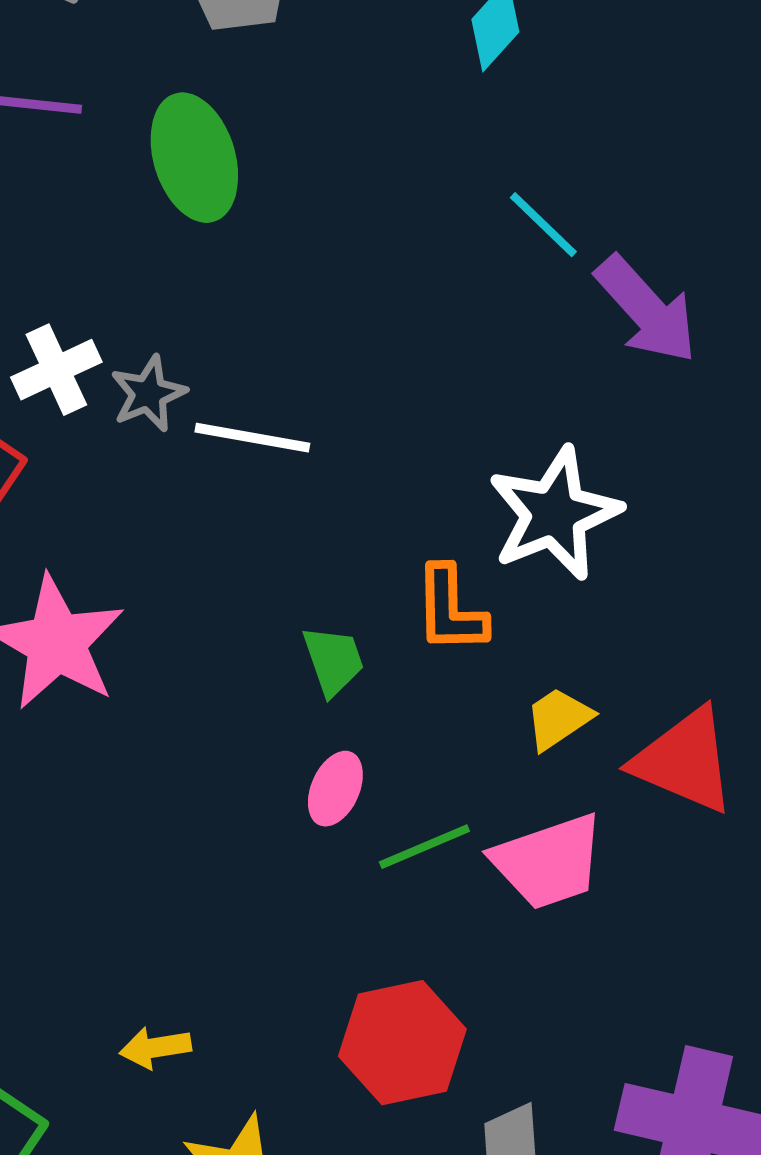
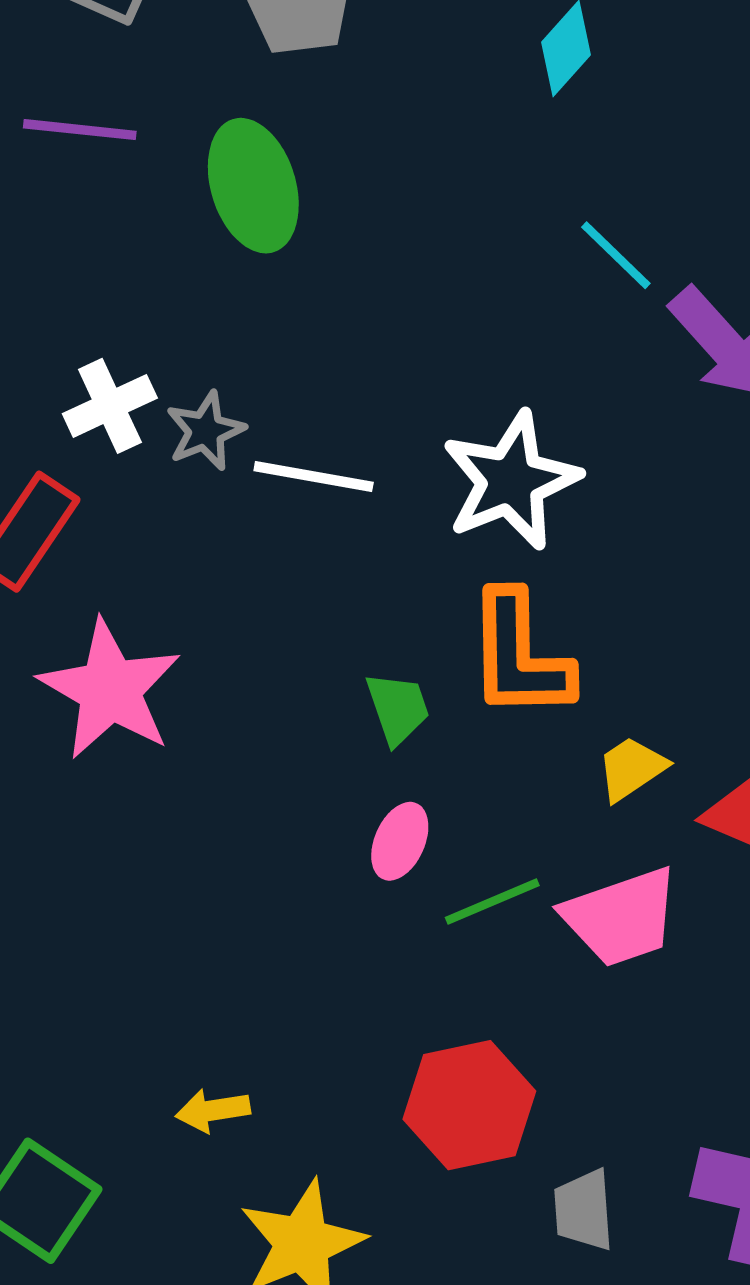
white star: (554, 514) -> (511, 481), moved
orange L-shape: (450, 610) -> (519, 655), size x1.4

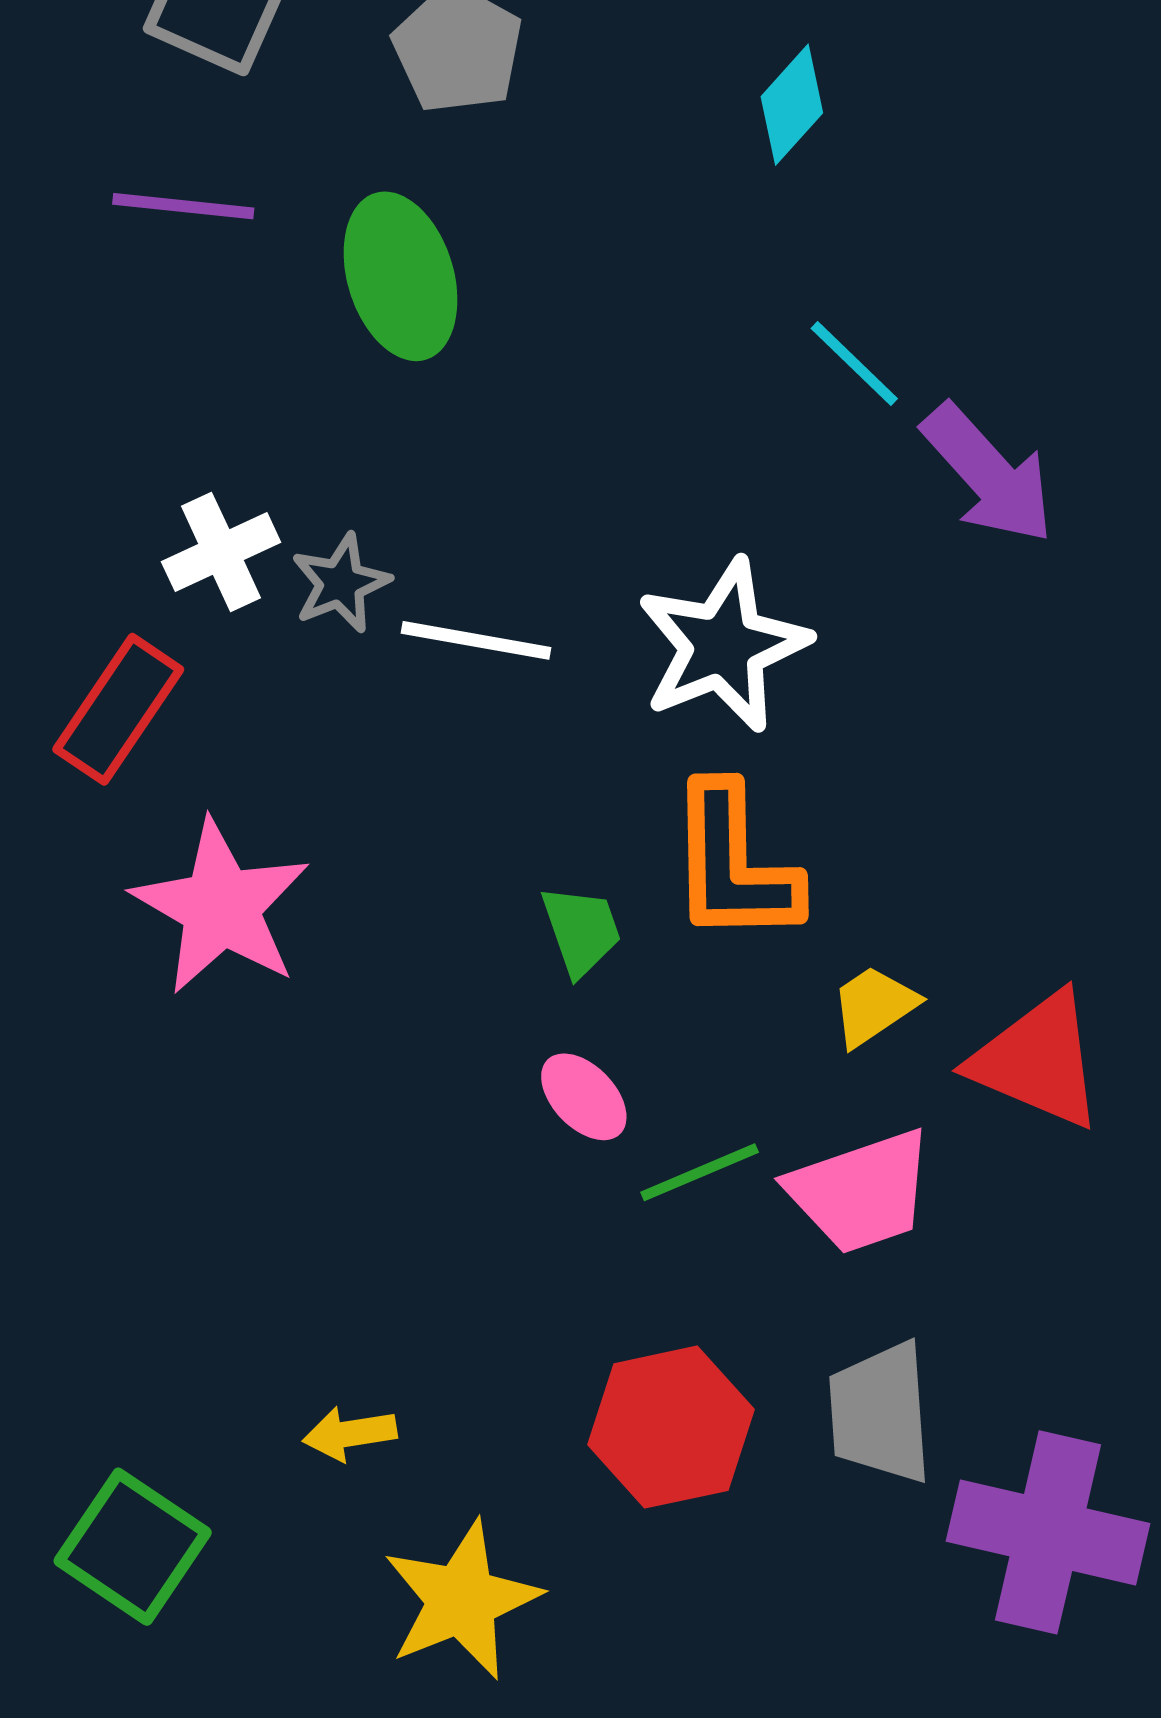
pink ellipse: (400, 841) -> (584, 1097), turned -68
gray trapezoid: (584, 1210) -> (880, 1413), moved, size x1.4

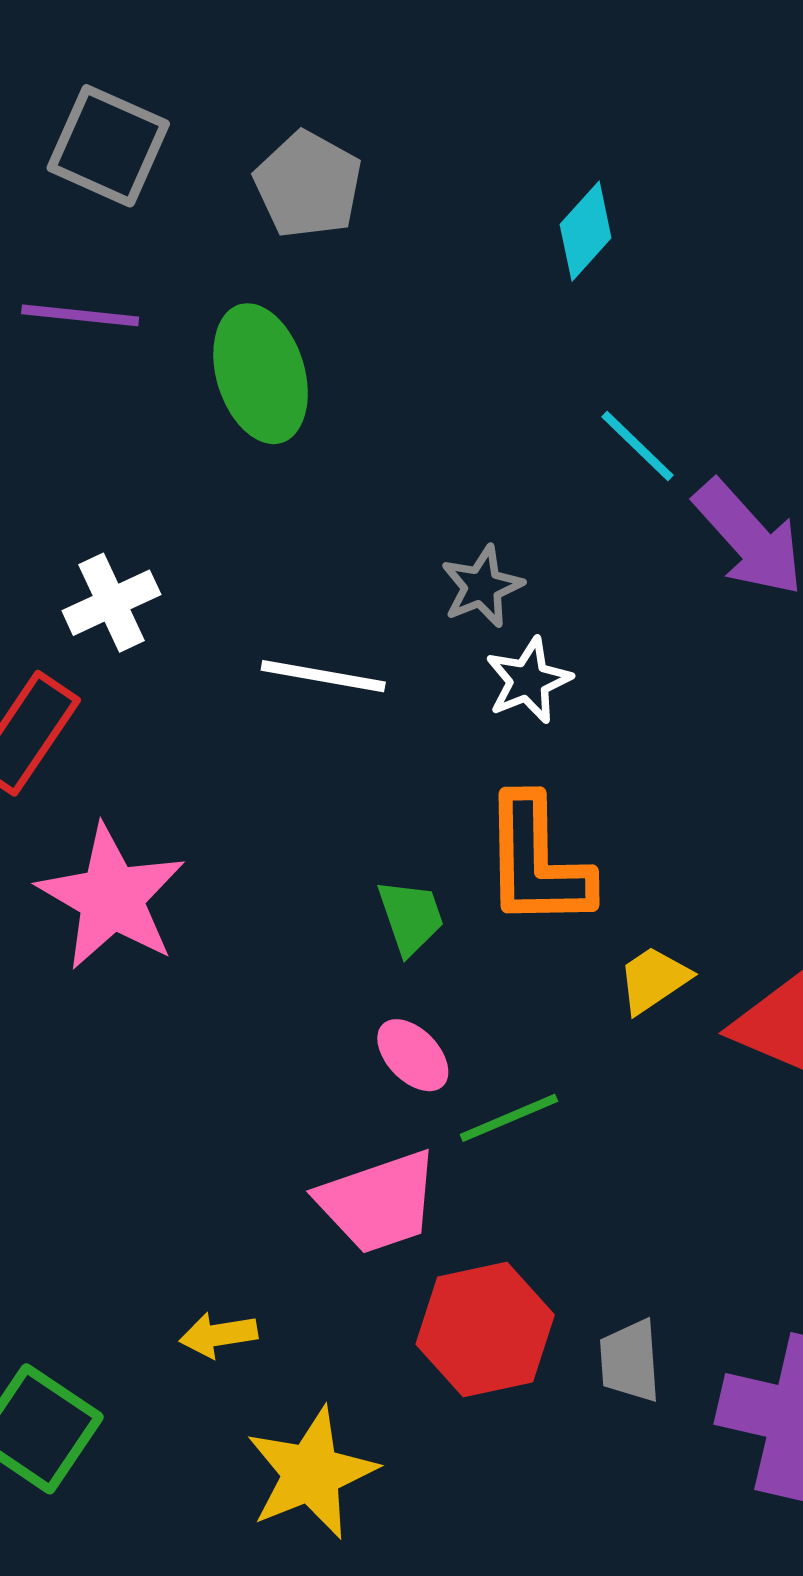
gray star: (341, 583) -> (482, 586), moved
white star: (723, 646) -> (528, 680), size x0.6
pink trapezoid: (861, 1192) -> (378, 1202), moved
gray trapezoid: (880, 1413) -> (630, 1361), moved, size x0.7

